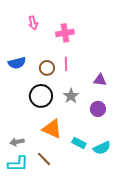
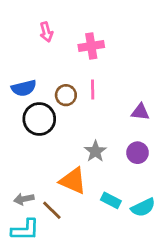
black circle: (41, 96) -> (39, 119), moved
gray star: (71, 96) -> (95, 151), moved
brown line: (44, 159) -> (52, 210), moved

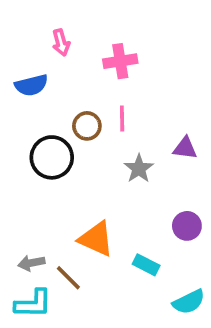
blue semicircle: (24, 88) -> (31, 85), moved
gray star: (95, 151) -> (139, 169), moved
purple circle: (137, 153) -> (187, 226), moved
cyan semicircle: (143, 207) -> (189, 302), moved

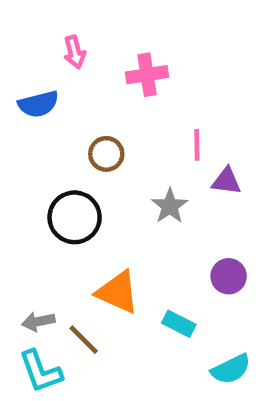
pink line: (122, 119) -> (197, 145), moved
black circle: (52, 157) -> (75, 217), moved
cyan L-shape: (33, 304) -> (41, 371), turned 69

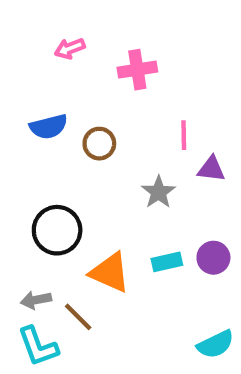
pink arrow: (75, 52) -> (70, 48), turned 84
blue semicircle: (38, 104) -> (49, 127), moved
black circle: (75, 217) -> (57, 230), moved
cyan rectangle: (179, 324) -> (167, 262), moved, turned -40

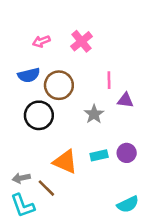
pink arrow: (70, 48) -> (41, 41), moved
pink cross: (137, 70) -> (81, 41), turned -30
brown circle: (99, 144) -> (59, 85), size x1.5
black circle: (57, 230) -> (39, 115), moved

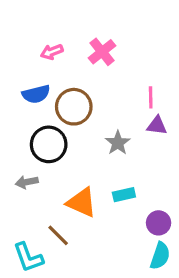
pink line: (109, 80) -> (151, 97), moved
purple circle: (127, 153) -> (159, 223), moved
gray arrow: (21, 178) -> (27, 182), moved
cyan semicircle: (128, 204) -> (160, 256), turned -45

